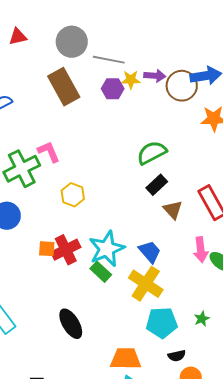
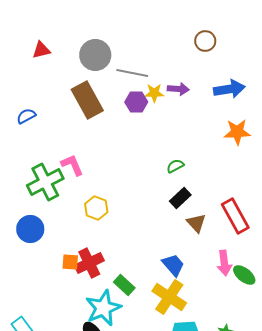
brown circle: (182, 86) -> (205, 41), moved, size x0.7
green semicircle: (152, 153) -> (175, 166), size x0.6
cyan star: (107, 249) -> (103, 308), moved

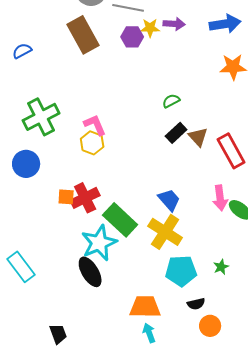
pink L-shape: (72, 165) -> (95, 125), moved
brown triangle: (196, 223) -> (198, 137), moved
green rectangle: (124, 285) -> (120, 220), size x1.6

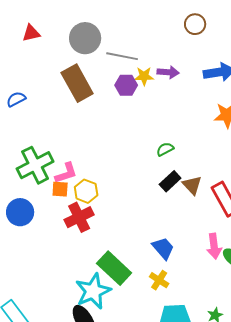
pink L-shape: (95, 125) -> (66, 173), moved, turned 95
orange square: (66, 197) -> (60, 189), moved
red cross: (85, 198) -> (79, 217), moved
yellow cross: (165, 232) -> (159, 280), size x0.6

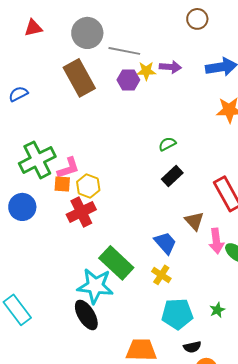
brown triangle: (192, 185) -> (194, 221), moved
cyan star: (93, 291) -> (95, 286), turned 30

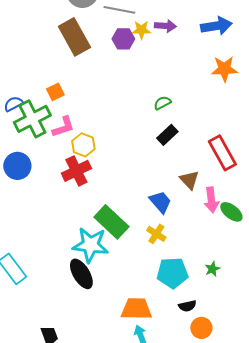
blue semicircle: (18, 94) -> (13, 104), moved
orange square: (62, 184) -> (55, 92), moved, turned -30

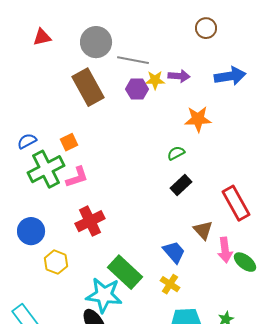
orange star: (224, 69) -> (198, 119), moved
blue semicircle: (13, 104) -> (27, 141), moved
yellow hexagon: (83, 145) -> (56, 262), moved
blue circle: (17, 166) -> (31, 231), moved

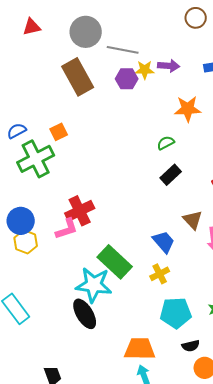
pink L-shape: (77, 177) -> (67, 229), moved
yellow hexagon: (56, 262) -> (26, 242), moved
yellow cross: (170, 284) -> (160, 274), turned 30

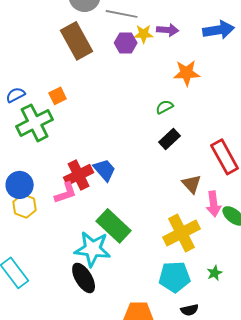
blue trapezoid: (164, 242) -> (105, 170), moved
yellow cross: (160, 274) -> (182, 233), moved, size x1.8

